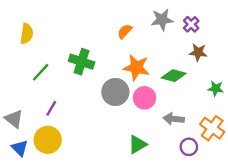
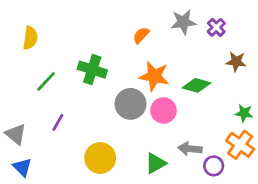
brown star: (198, 52) -> (236, 62), moved
green star: (216, 88) -> (244, 113), moved
gray arrow: (174, 119) -> (190, 149), moved
yellow circle: (48, 140) -> (100, 158), moved

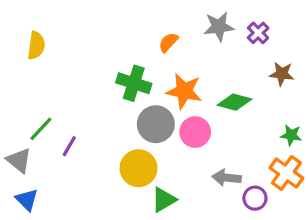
green cross: (92, 70) -> (134, 83), moved
green line: (46, 81) -> (41, 129), moved
yellow circle: (100, 158) -> (138, 168), moved
green triangle: (156, 163) -> (164, 200), moved

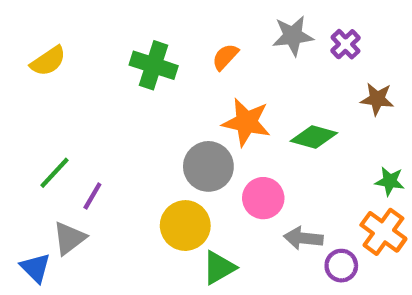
yellow semicircle: (36, 45) -> (48, 61), turned 48
green cross: (134, 83) -> (154, 65), moved
pink circle: (195, 132) -> (263, 198), moved
gray triangle: (19, 160) -> (69, 238), moved, turned 44

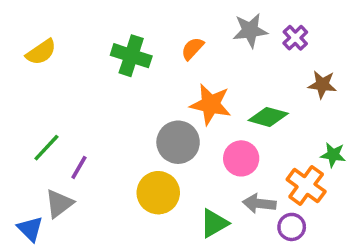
pink circle: (263, 198) -> (241, 158), moved
orange cross: (383, 232) -> (306, 185), moved
green triangle: (219, 268) -> (214, 223), moved

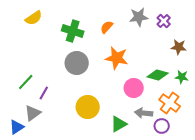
yellow semicircle: (41, 52) -> (34, 18), moved
green diamond: (268, 117) -> (158, 75), moved
gray circle: (178, 142) -> (77, 63), moved
green star: (333, 155) -> (182, 77), moved
blue triangle: (30, 229) -> (17, 127), turned 42

